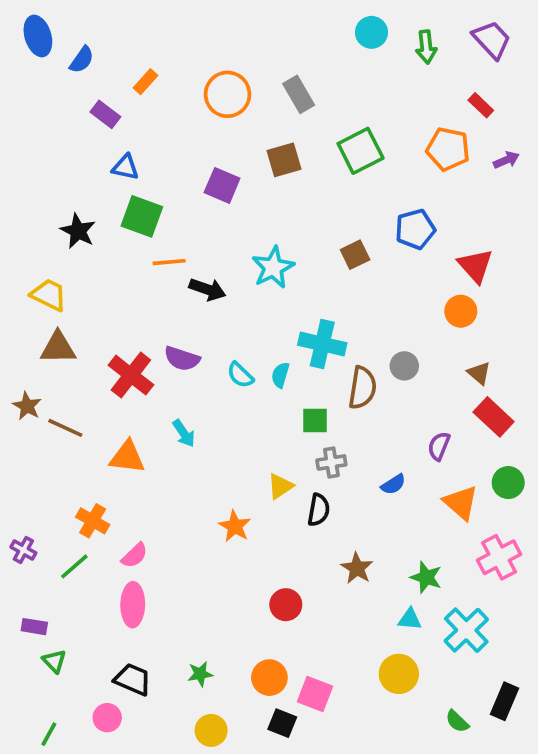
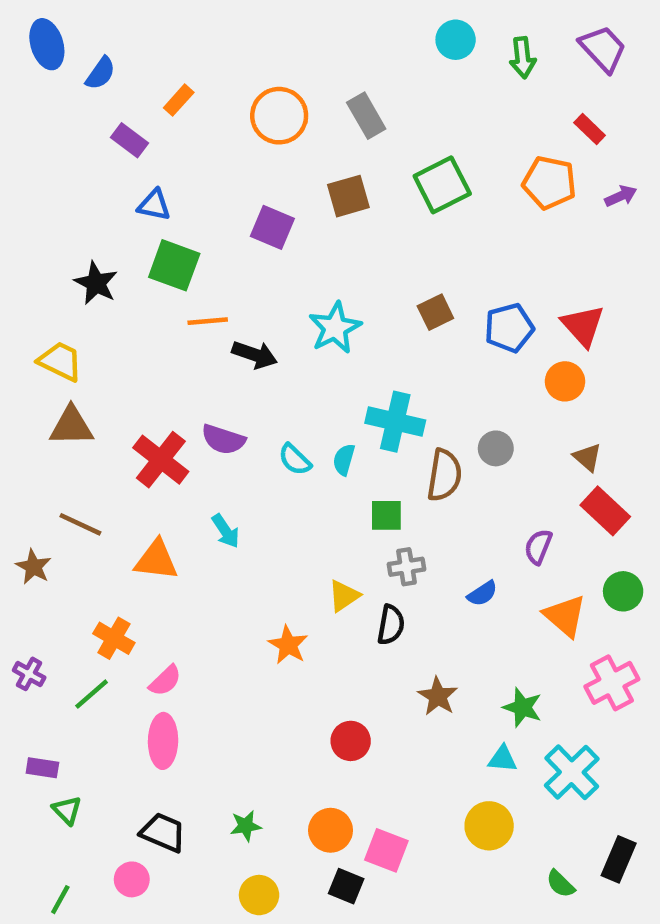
blue pentagon: (415, 229) -> (509, 328), moved
brown star: (27, 406) -> (33, 567), moved

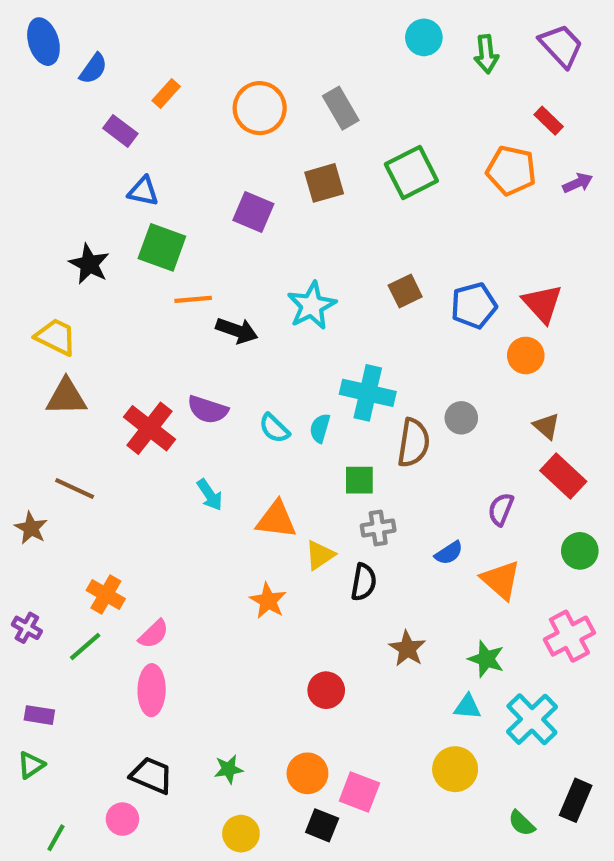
orange triangle: (156, 560) -> (276, 520), moved
orange triangle: (565, 616) -> (501, 580), moved
green triangle: (67, 810) -> (31, 765), moved, turned 40

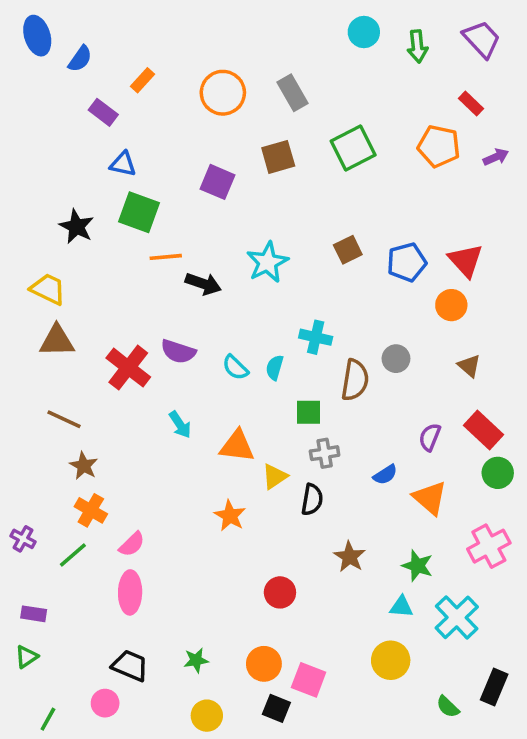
cyan cross: (368, 393) -> (316, 337), size x0.7
red rectangle: (563, 476) -> (483, 430), moved
brown star: (31, 528) -> (84, 466), moved

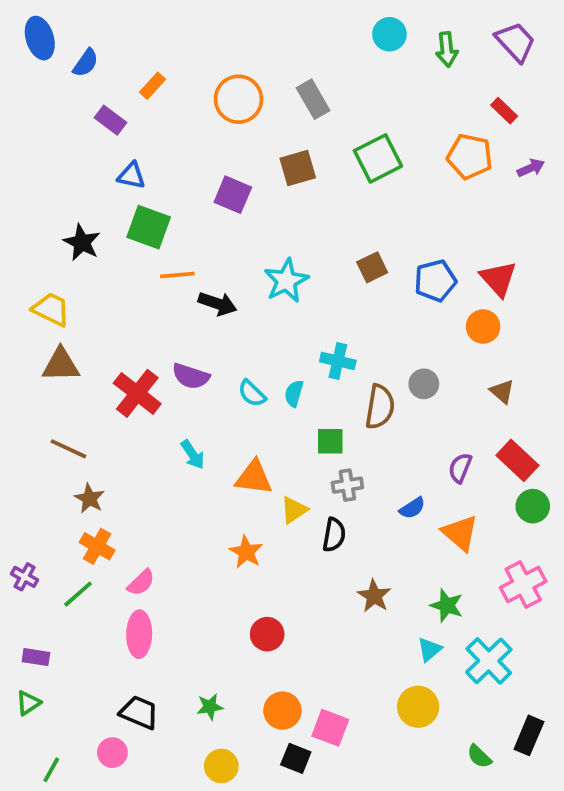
red circle: (280, 592) -> (267, 634), moved
cyan triangle: (401, 607) -> (430, 649), turned -45

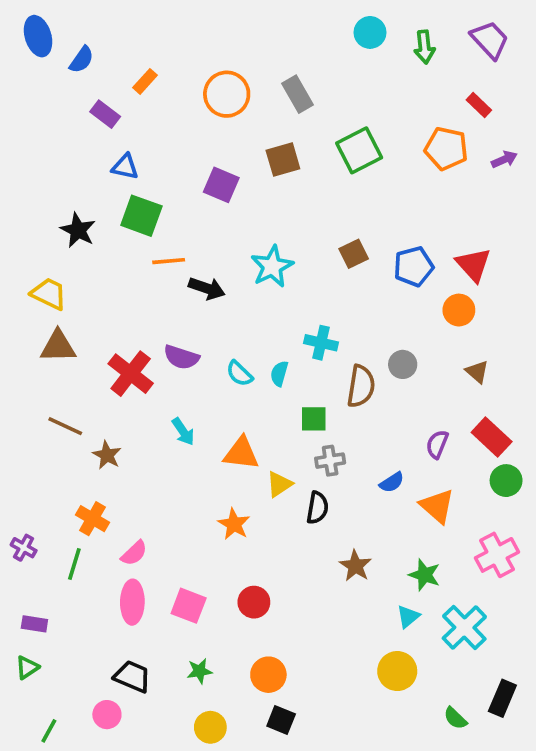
brown star: (89, 499) -> (107, 455), moved
green line: (78, 594) -> (74, 564), turned -32
pink square: (330, 728) -> (189, 606), moved

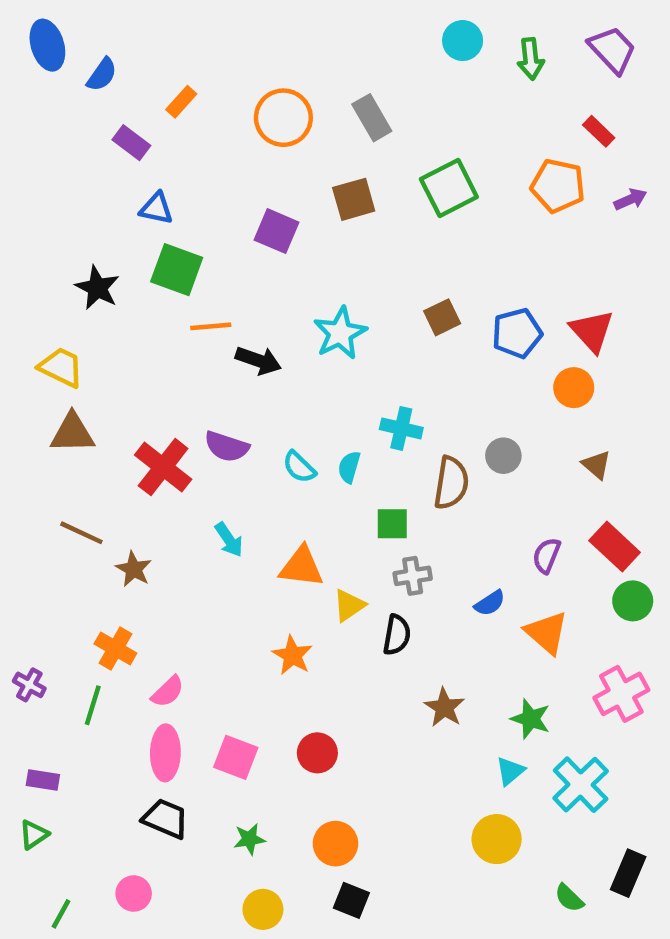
black trapezoid: (132, 676) -> (165, 819), moved

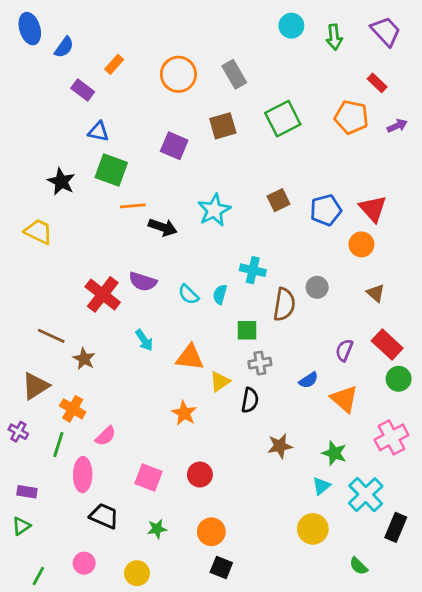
brown triangle: (72, 433) -> (36, 386), moved, turned -32
brown star: (444, 707) -> (280, 446), turned 30
pink ellipse: (165, 753) -> (83, 475), moved
black rectangle: (628, 873) -> (396, 527), moved
yellow circle: (263, 909) -> (137, 573), moved

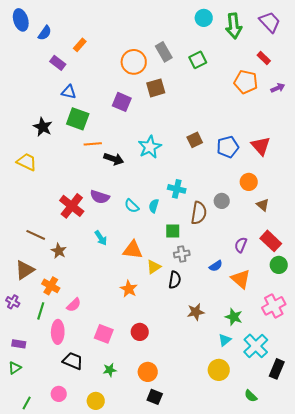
green arrow: (334, 37) -> (234, 26), size x1.4
orange circle: (178, 74) -> (134, 62), moved
green square: (283, 119) -> (198, 60), moved, size x0.7
orange circle: (361, 244) -> (249, 182), moved

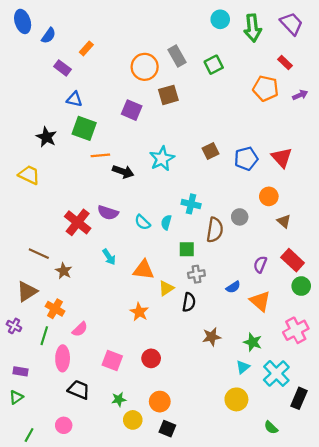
yellow circle: (96, 401) -> (133, 420), moved

